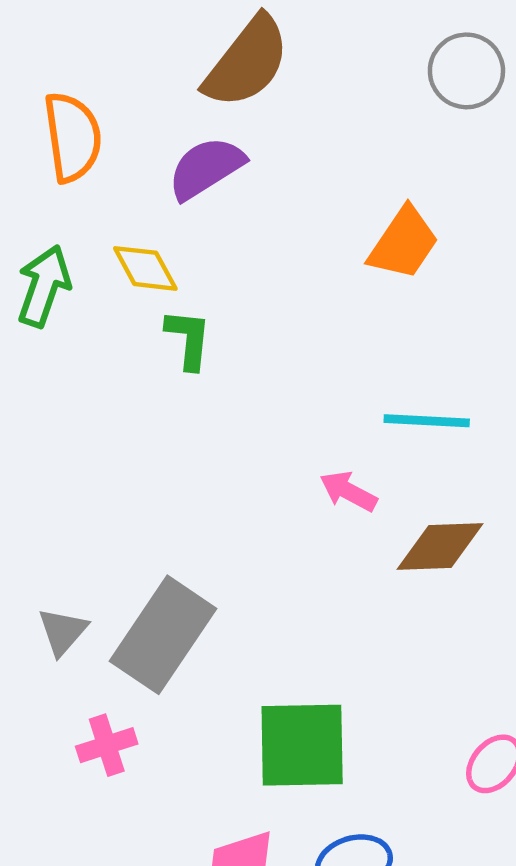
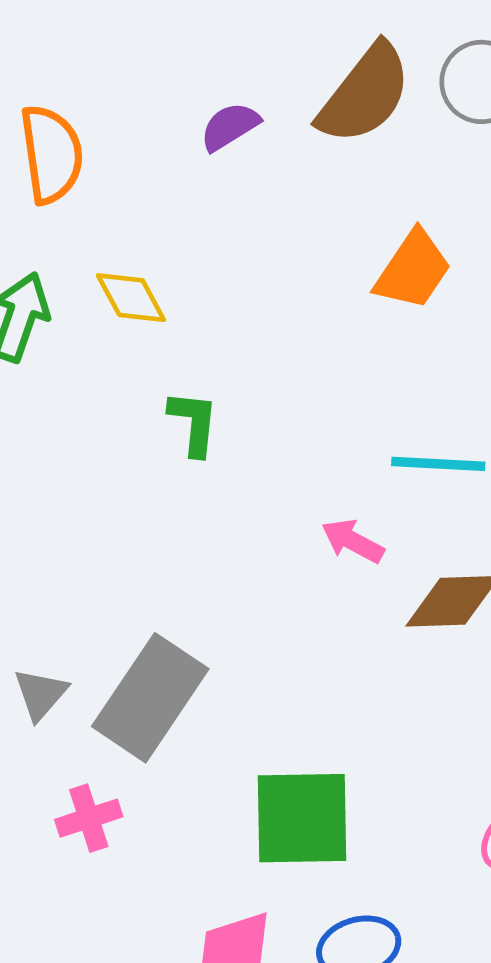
brown semicircle: (247, 62) -> (365, 94), moved
purple semicircle: (206, 168) -> (230, 127), moved, size x0.7
green L-shape: (188, 339) -> (194, 423), moved

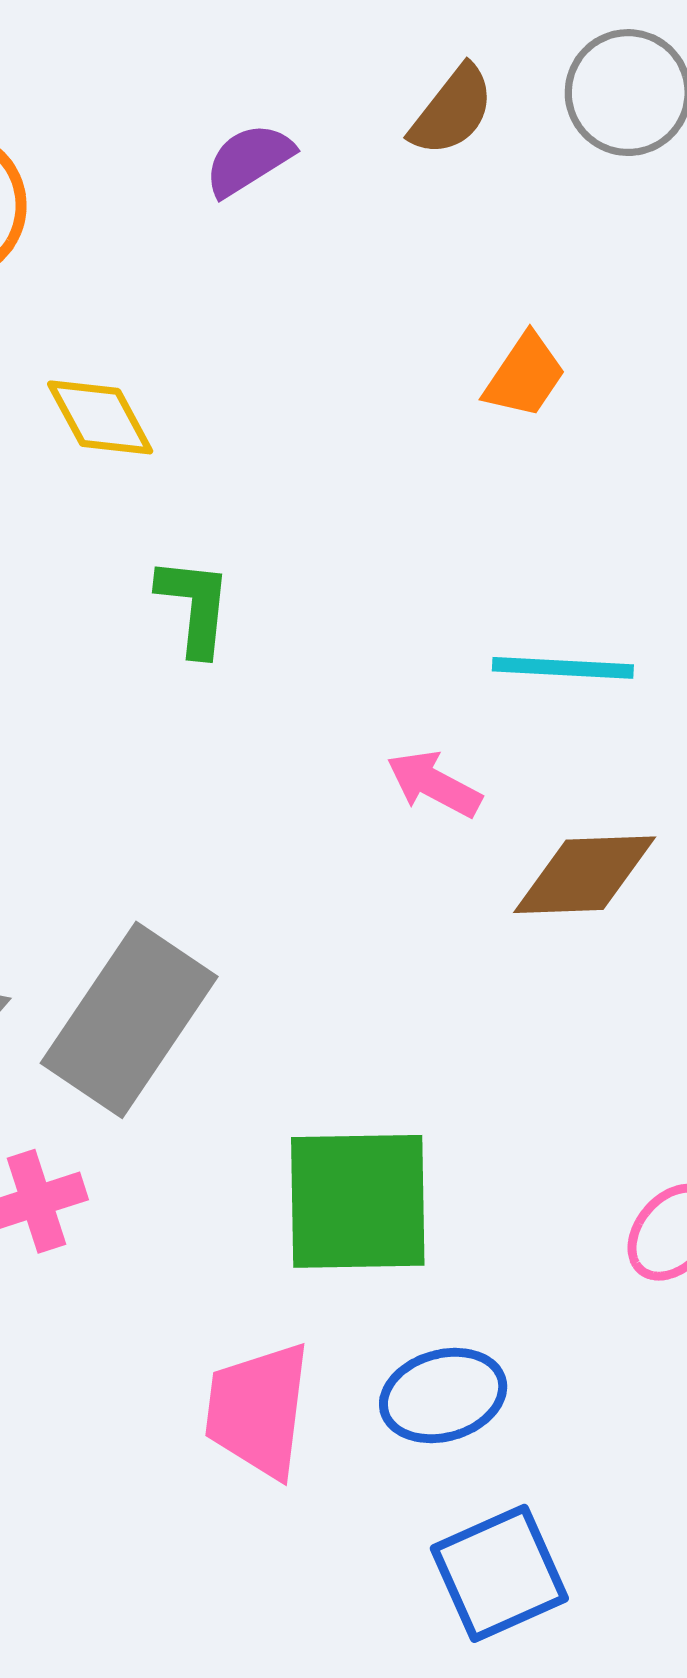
brown semicircle: (365, 94) -> (452, 111), size x0.6
orange trapezoid: (413, 270) -> (525, 376), size x0.7

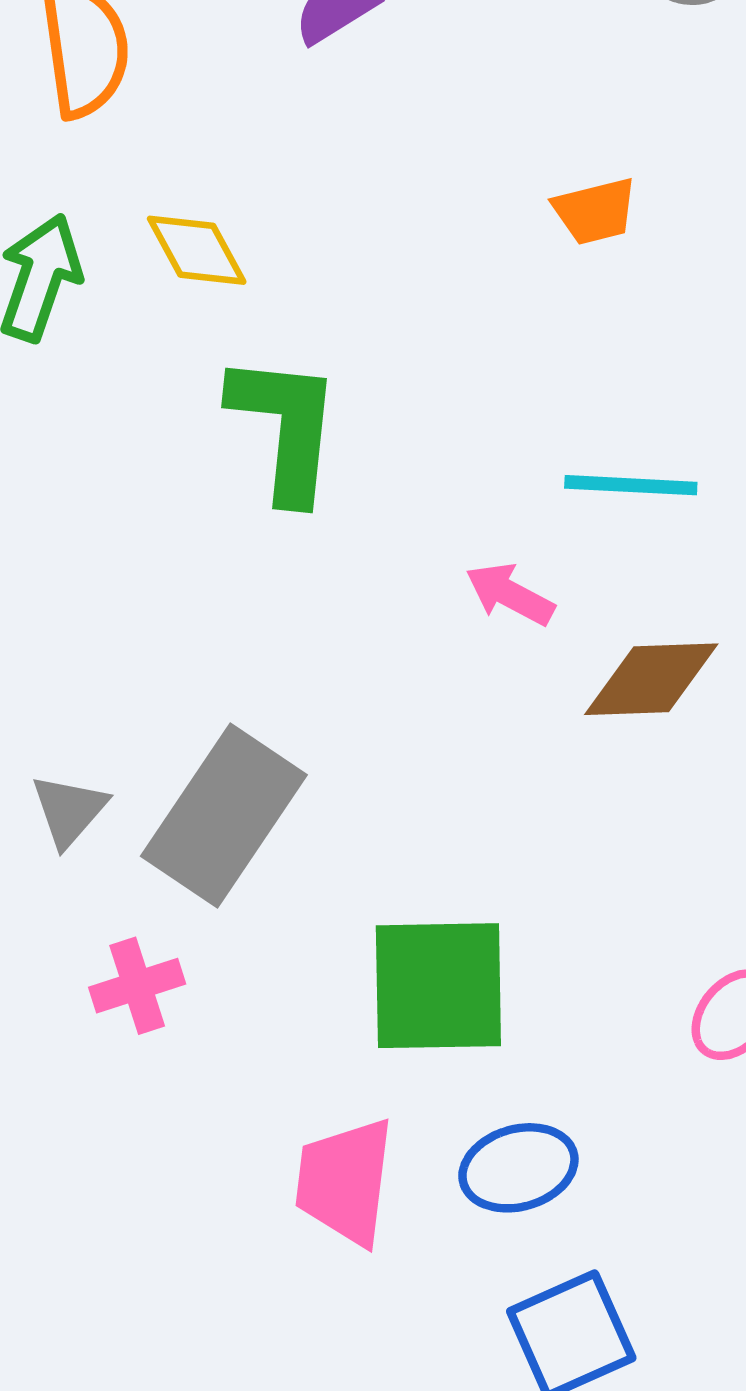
orange trapezoid: (525, 376) -> (595, 211), turned 42
green L-shape: (194, 606) -> (285, 427), size x1.6

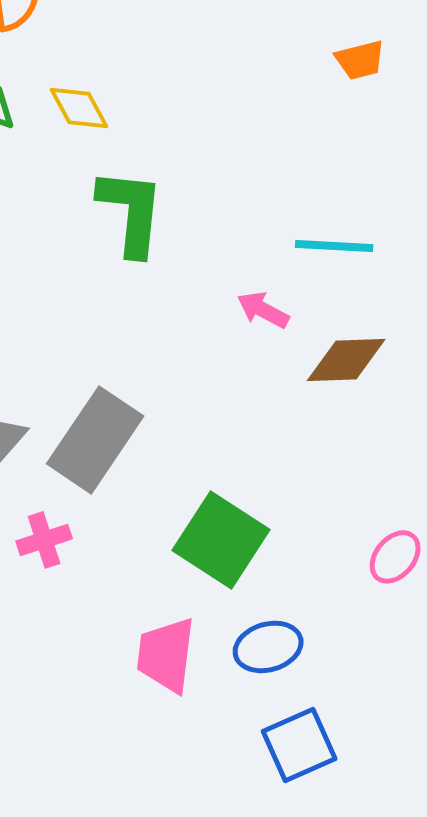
orange trapezoid: (595, 211) -> (360, 60), moved
green square: (438, 986) -> (221, 540), turned 34

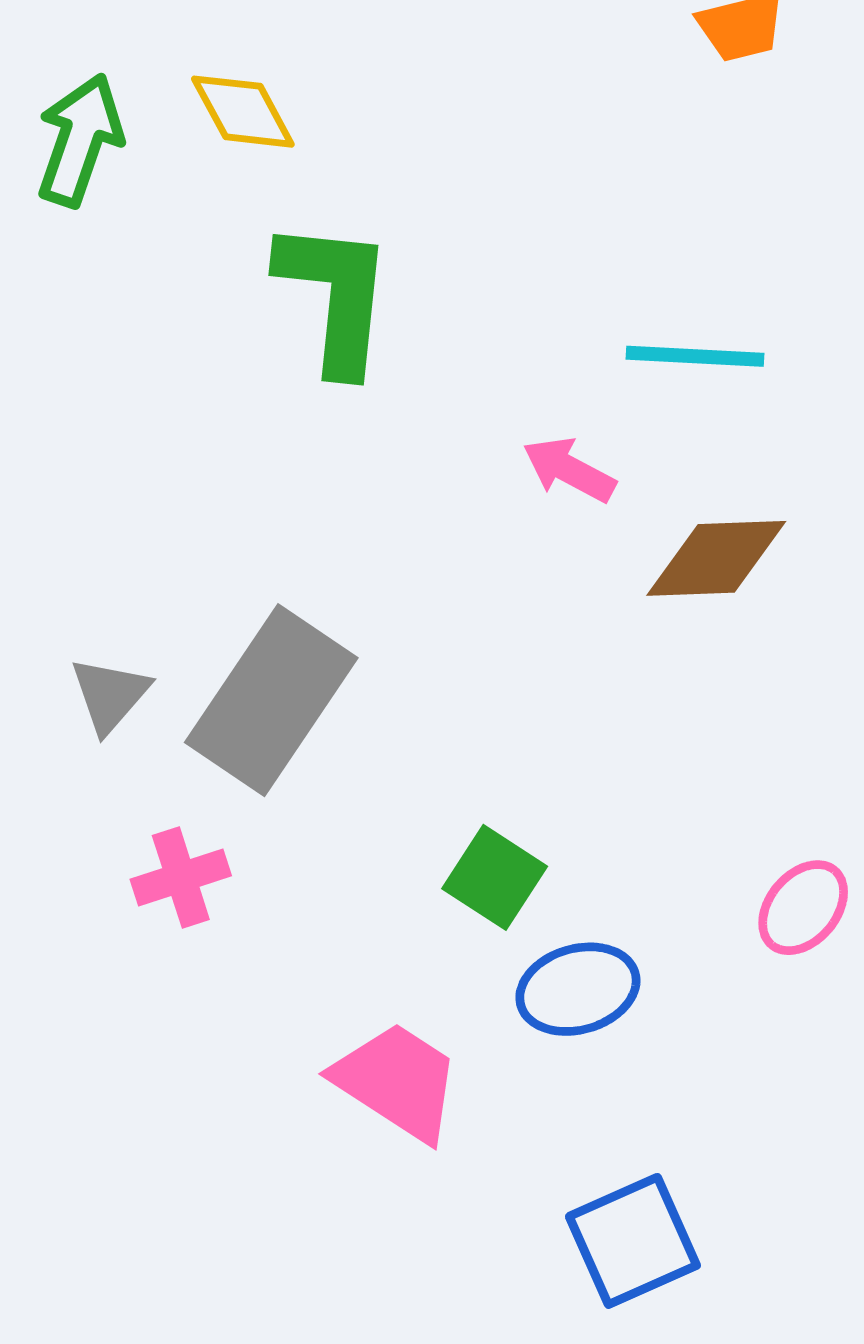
green square: (221, 540) -> (495, 877), size x0.6
blue ellipse: (268, 647) -> (578, 989), moved
pink trapezoid: (166, 655) -> (397, 1081), turned 116

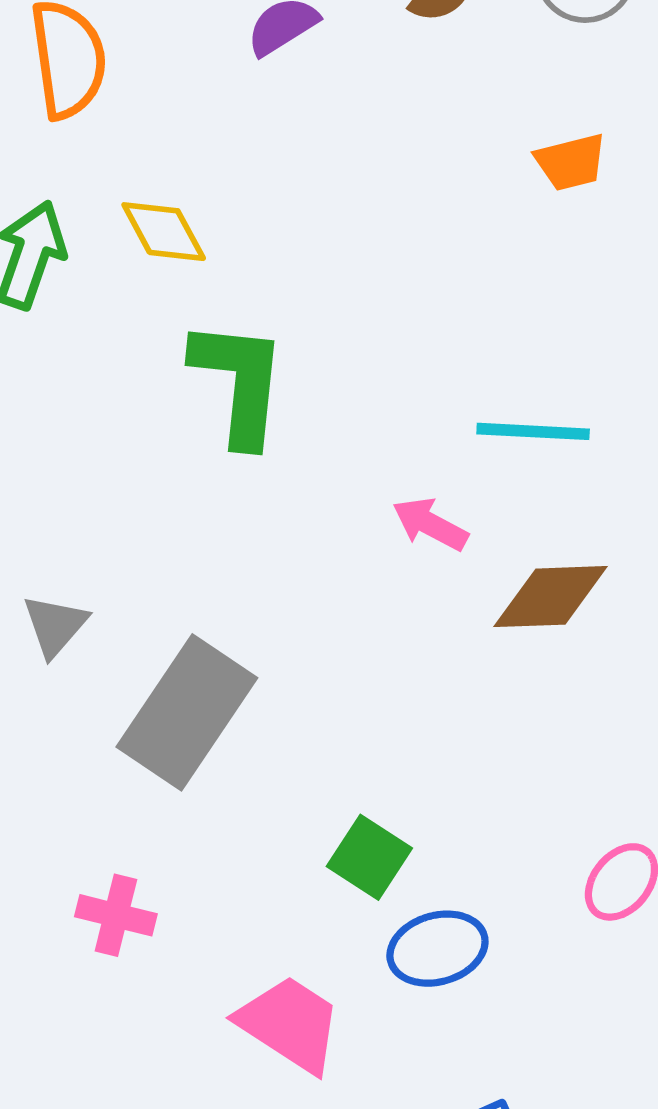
gray triangle: (110, 695) -> (55, 626), moved
pink cross: (181, 877) -> (116, 915), moved, turned 32

